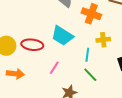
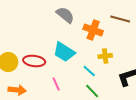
cyan line: (87, 55) -> (89, 71), turned -56
pink line: (54, 68) -> (56, 84), turned -56

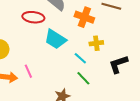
red ellipse: (34, 61) -> (33, 17), moved
pink line: (56, 84) -> (28, 71), moved

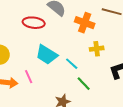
cyan trapezoid: (55, 39) -> (47, 55), moved
cyan line: (80, 58) -> (72, 64), moved

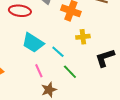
pink line: (29, 77) -> (39, 71), moved

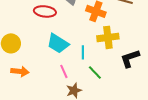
yellow cross: (83, 37) -> (108, 37), size x1.5
cyan line: (58, 52) -> (83, 52), turned 48

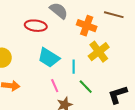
yellow cross: (108, 37) -> (99, 52), turned -30
black L-shape: (130, 58) -> (118, 95), moved

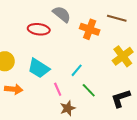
yellow cross: (99, 52) -> (123, 56), moved
cyan trapezoid: (49, 58) -> (39, 68), moved
cyan line: (74, 67) -> (77, 70), turned 40

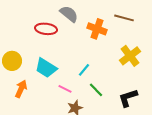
orange arrow: (14, 89) -> (21, 89), turned -72
pink line: (58, 89) -> (65, 89), turned -40

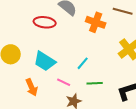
orange arrow: (21, 89) -> (32, 87), moved, turned 132
green line: (96, 90) -> (95, 83), turned -49

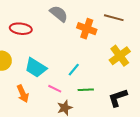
red ellipse: (45, 22) -> (21, 29), moved

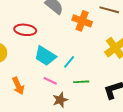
red ellipse: (21, 29) -> (25, 30), moved
cyan trapezoid: (36, 68) -> (45, 56), moved

